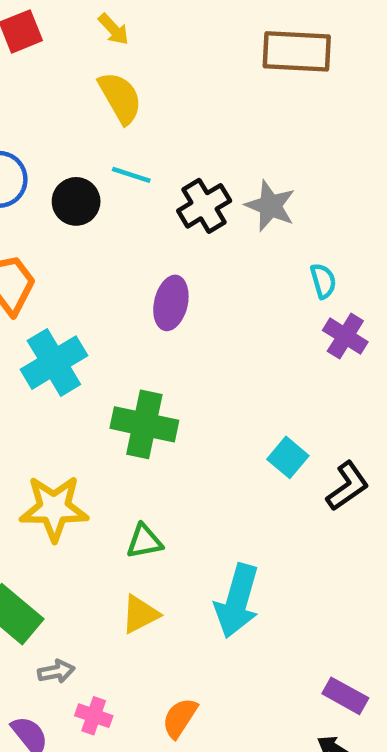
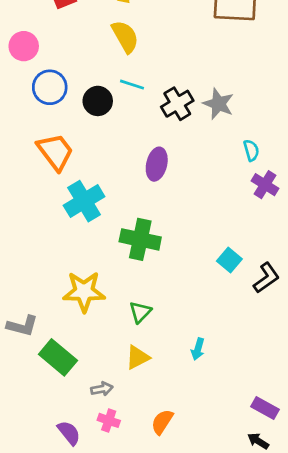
green triangle: (144, 541) -> (140, 312), turned -35
cyan arrow: (237, 601) -> (198, 349), size x0.5
gray arrow: (56, 672) -> (102, 389), moved

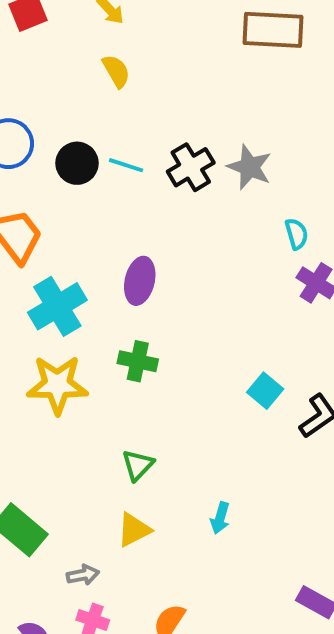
yellow semicircle: (125, 37) -> (116, 71), size x0.7
cyan line: (132, 85) -> (126, 165), moved
purple ellipse: (157, 164) -> (140, 281), moved
green cross: (140, 239) -> (138, 361), size x0.7
yellow star: (84, 292) -> (57, 385), moved

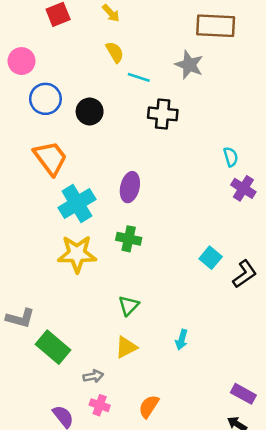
cyan line: (126, 165) -> (139, 77), moved
black cross: (191, 167) -> (163, 114), turned 36
gray star: (250, 167) -> (189, 65), moved

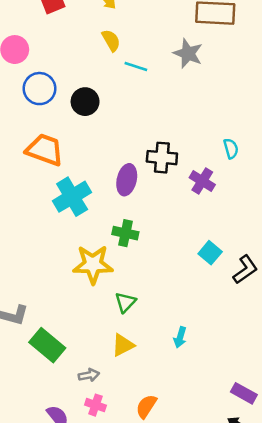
black cross: (163, 114) -> (162, 158), moved
orange trapezoid: (50, 158) -> (45, 150), turned -33
purple cross: (243, 188) -> (202, 181), moved
yellow star: (77, 254) -> (93, 264), moved

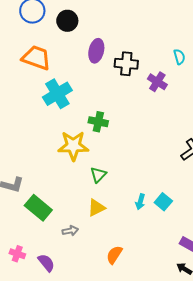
purple ellipse: (127, 180) -> (96, 51), moved
cyan square: (210, 253) -> (163, 202), moved
pink cross: (95, 405) -> (17, 254), moved

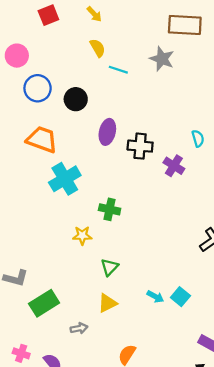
yellow star: (73, 146) -> (82, 236), size x0.6
cyan arrow: (140, 202) -> (155, 297), turned -77
green rectangle: (38, 208) -> (44, 303), turned -72

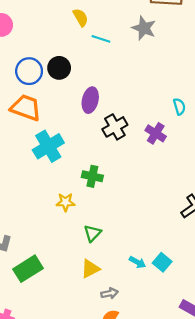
blue circle: (38, 88) -> (29, 71), moved
black cross: (140, 146) -> (115, 127), moved, turned -35
gray arrow: (79, 328) -> (110, 293), moved

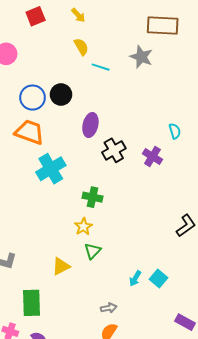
yellow star: (66, 202) -> (83, 227), moved, turned -30
cyan arrow: (137, 262) -> (135, 278), turned 91
green rectangle: (28, 269) -> (32, 303), moved, turned -60
yellow triangle: (90, 269) -> (61, 266), moved

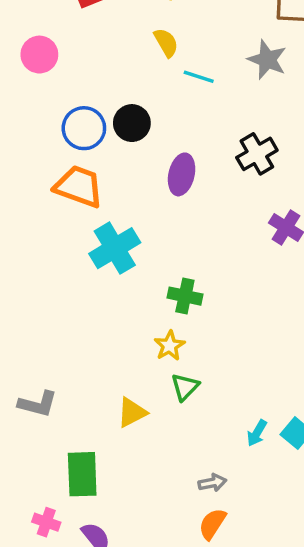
black cross: (114, 150) -> (257, 154), moved

